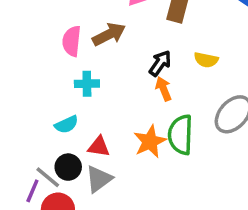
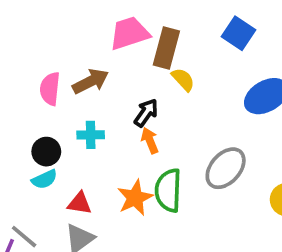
yellow semicircle: (206, 60) -> (183, 79), moved, turned -145
cyan cross: (87, 84) -> (91, 135), moved
black circle: (68, 167) -> (46, 152), moved

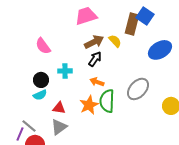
brown rectangle: (166, 48) -> (132, 24), moved
brown arrow: (91, 81) -> (94, 42), moved
pink semicircle: (50, 89) -> (43, 46), turned -42
orange arrow: (150, 140) -> (97, 82), moved, turned -48

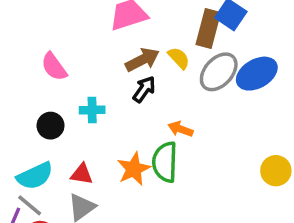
orange arrow: (97, 82) -> (181, 129), moved
gray ellipse: (138, 89) -> (219, 72), moved
cyan semicircle: (40, 95) -> (35, 176), moved, size x1.5

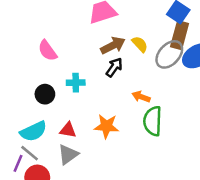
brown rectangle: (208, 29) -> (180, 35), moved
green semicircle: (165, 162) -> (153, 121), moved
orange star: (134, 169) -> (106, 126), turned 30

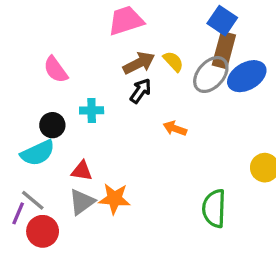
green semicircle: (153, 121) -> (214, 208), moved
orange star: (106, 126) -> (114, 199), moved
cyan semicircle: (33, 131) -> (38, 153), moved

